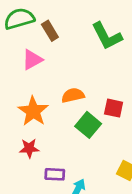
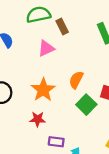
orange semicircle: (73, 95) -> (76, 80), turned -54

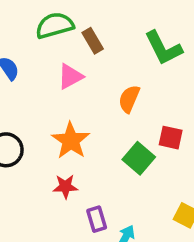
orange semicircle: (76, 80) -> (129, 99), moved
purple rectangle: (56, 142) -> (97, 219), turned 70

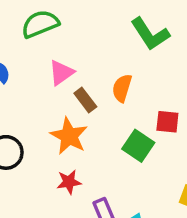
brown rectangle: (93, 41) -> (85, 100), moved

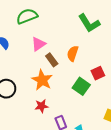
red square: (167, 122) -> (98, 73), turned -32

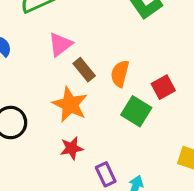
orange semicircle: (73, 53) -> (120, 74), moved

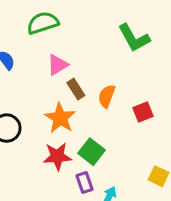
green square: (136, 111) -> (91, 152), moved
red star: (72, 148) -> (57, 156), size x1.4

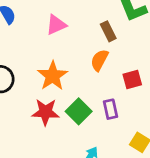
brown rectangle: (76, 89) -> (108, 31), moved
purple rectangle: (84, 182) -> (110, 109), moved

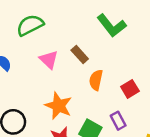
pink triangle: (56, 25) -> (49, 60), turned -36
brown rectangle: (108, 31) -> (80, 54), moved

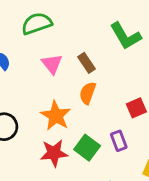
orange semicircle: (96, 80) -> (88, 93), moved

